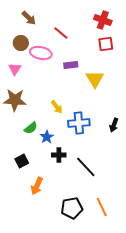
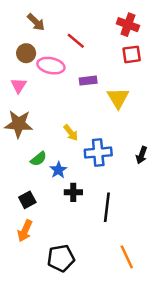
black line: (86, 167) -> (107, 207), turned 50
orange arrow: (37, 186) -> (25, 231), moved
black pentagon: (72, 208) -> (61, 258), moved

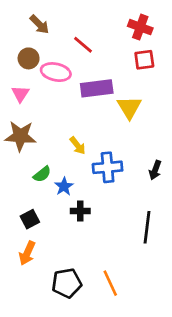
purple rectangle: (88, 81) -> (97, 88), size x1.6
black line: (107, 207) -> (147, 227), moved
orange line: (127, 257) -> (110, 283), moved

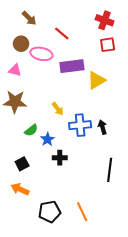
pink triangle: (20, 94) -> (15, 70), turned -48
yellow triangle: (129, 107) -> (96, 80), turned 30
black arrow: (155, 170) -> (102, 127), moved, turned 144
orange arrow: (27, 253) -> (20, 189), turned 90

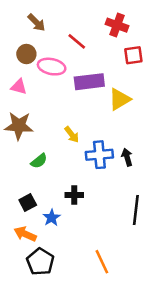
red cross: (105, 20) -> (117, 25), moved
blue star: (48, 139) -> (52, 218), moved
black pentagon: (50, 212) -> (40, 262), moved, turned -30

